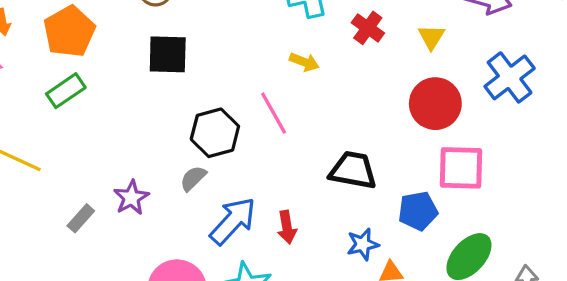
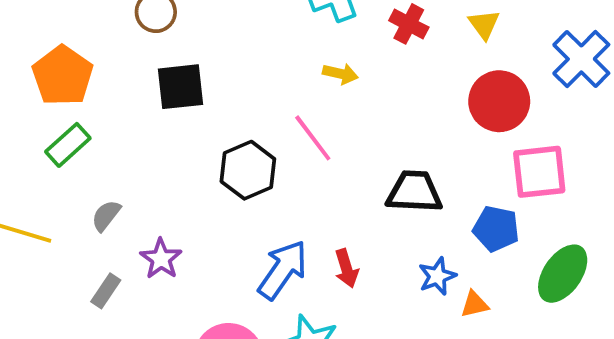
gray semicircle: (193, 178) -> (106, 216), moved
blue pentagon: (418, 211) -> (496, 229), turned 30

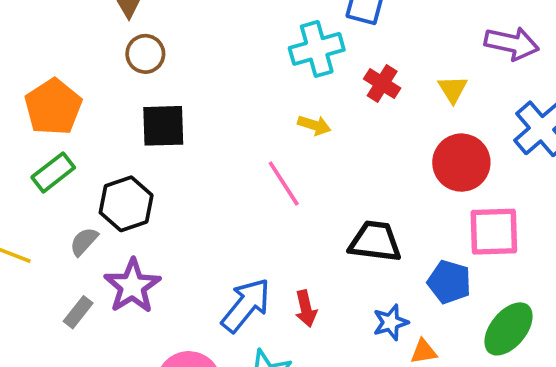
black hexagon: (248, 170) -> (126, 204), moved
purple star: (161, 259) -> (132, 286), size x1.4

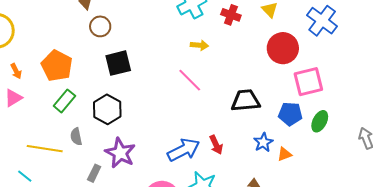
gray semicircle: (84, 242) -> (76, 137), moved, turned -42
blue arrow: (246, 305) -> (184, 150), turned 36
green ellipse: (509, 329) -> (320, 121), moved, size x0.7

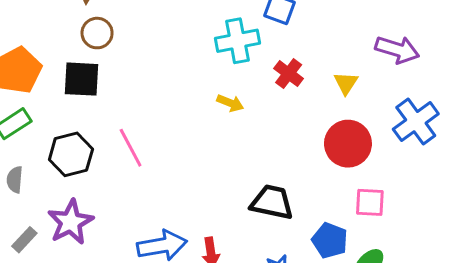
black square: (118, 63) -> (82, 79), moved
pink line: (190, 80) -> (131, 148), moved
pink square: (308, 82) -> (370, 202), size x0.7

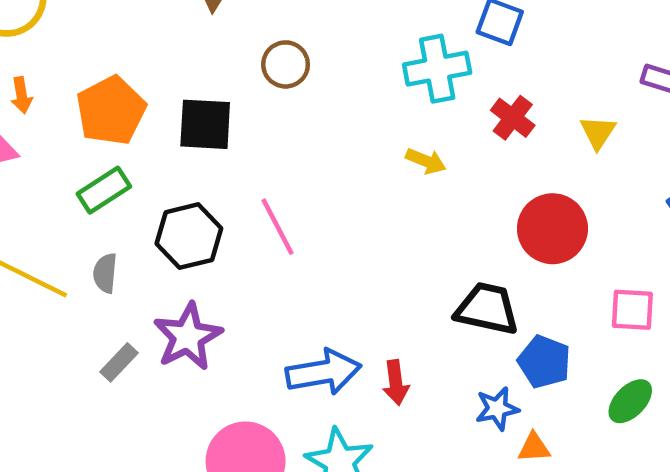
brown circle: (97, 33) -> (286, 64), moved
red circle: (348, 144) -> (552, 229), moved
blue pentagon: (330, 240) -> (544, 362), moved

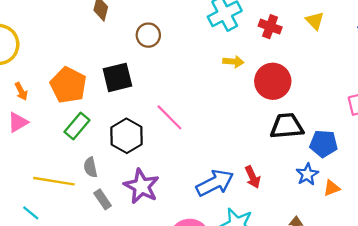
red circle: (552, 229) -> (273, 81), moved
gray rectangle: (119, 362) -> (103, 199), moved, turned -60

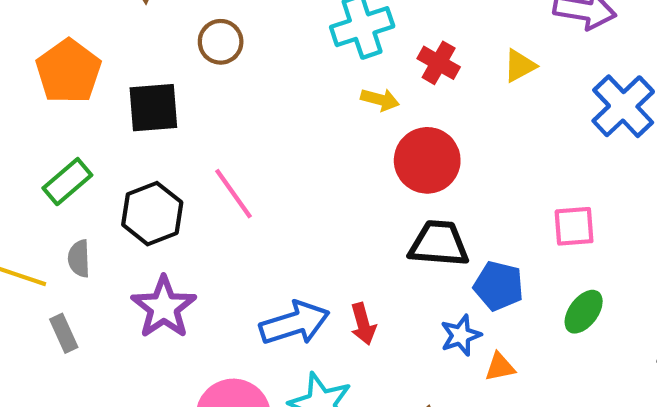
yellow triangle: (315, 21) -> (520, 66), turned 36
yellow arrow: (233, 62) -> (380, 100), moved
orange pentagon: (68, 85) -> (68, 71), moved
gray rectangle: (103, 199) -> (64, 333), moved

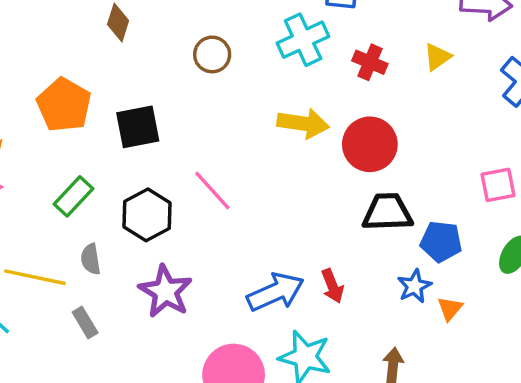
brown circle: (221, 42) -> (212, 54), moved
yellow arrow: (380, 100) -> (303, 123), moved, size x1.6
orange triangle: (500, 367) -> (450, 309), turned -32

